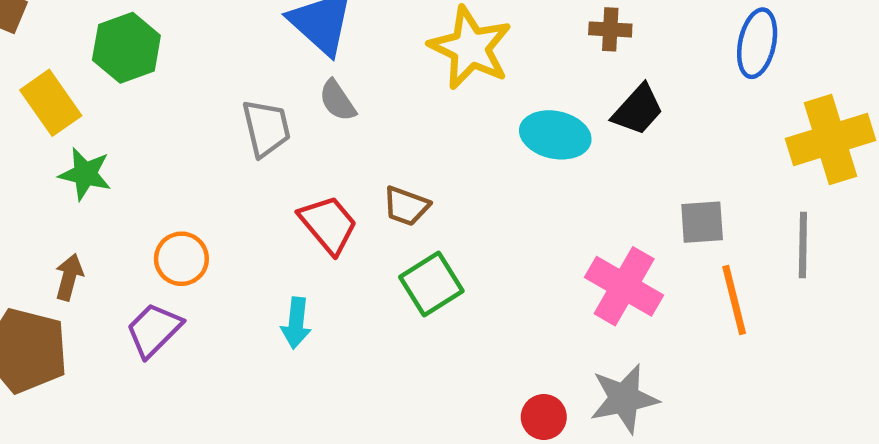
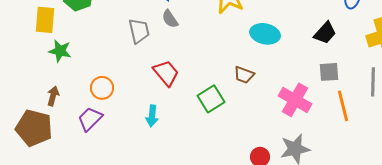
yellow rectangle: (51, 103) -> (45, 20), turned 40
black trapezoid: (638, 110) -> (325, 33), moved
brown trapezoid: (406, 206) -> (244, 75), moved

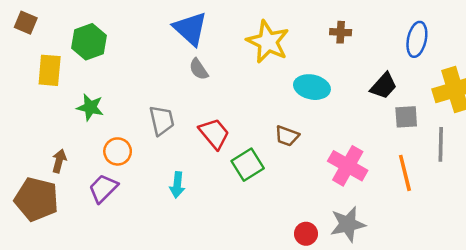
gray trapezoid: (139, 31) -> (162, 120), moved
green star: (60, 51) -> (90, 107), moved
gray square: (329, 72) -> (406, 117), moved
red trapezoid: (166, 73) -> (214, 134), moved

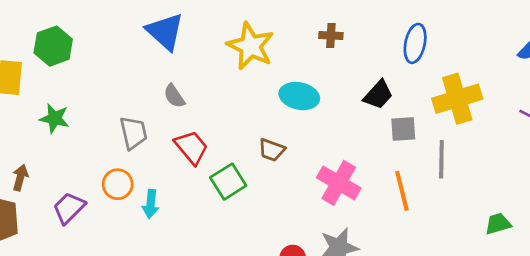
gray semicircle: (199, 69) -> (174, 96), moved
orange circle: (118, 151) -> (118, 184), moved

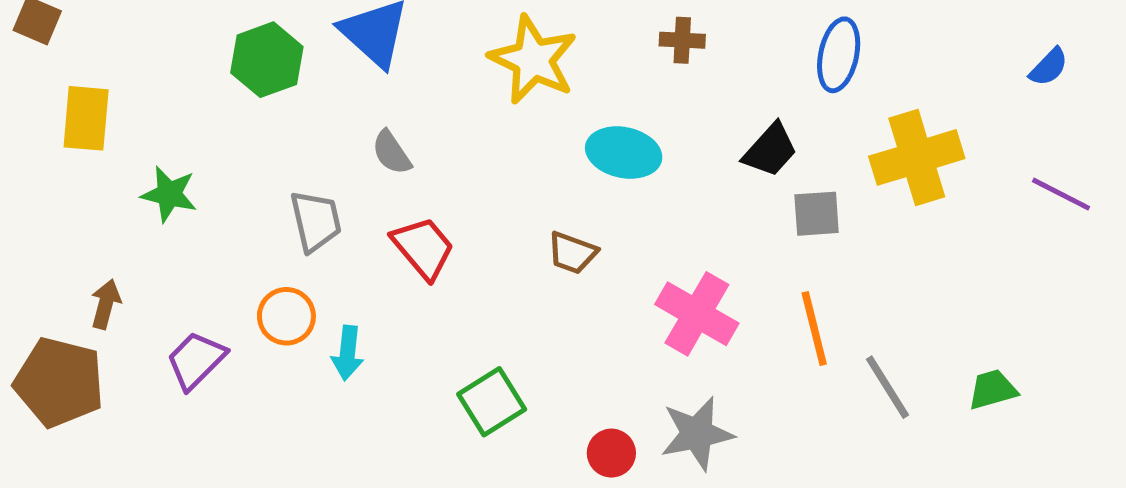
green hexagon: (53, 46) -> (267, 60), moved
gray line: (441, 159) -> (887, 387), moved, turned -33
green square: (228, 182) -> (492, 402), moved

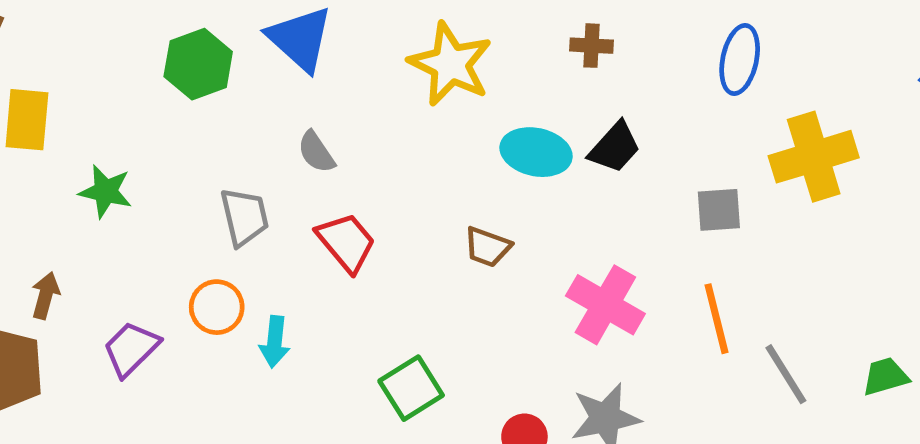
black trapezoid: (770, 150) -> (615, 147), moved

